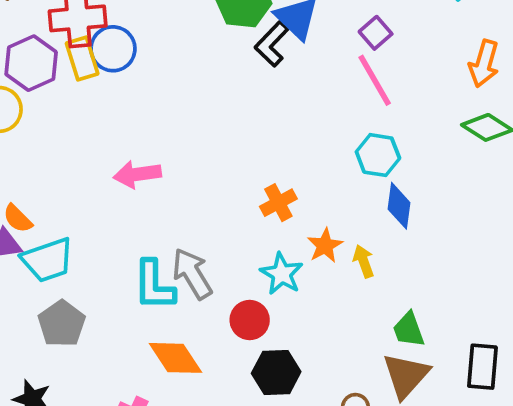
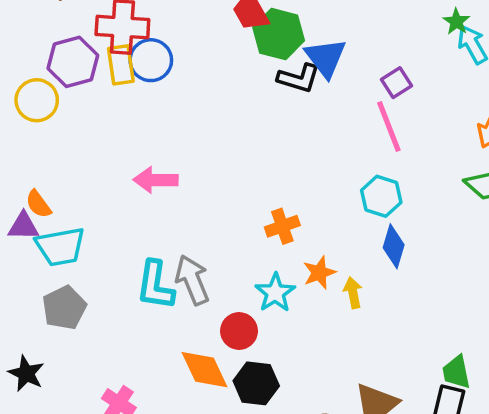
black L-shape: (272, 44) -> (299, 78), turned -126
green trapezoid: (409, 330) -> (456, 372), moved
orange diamond: (176, 358) -> (205, 370), moved

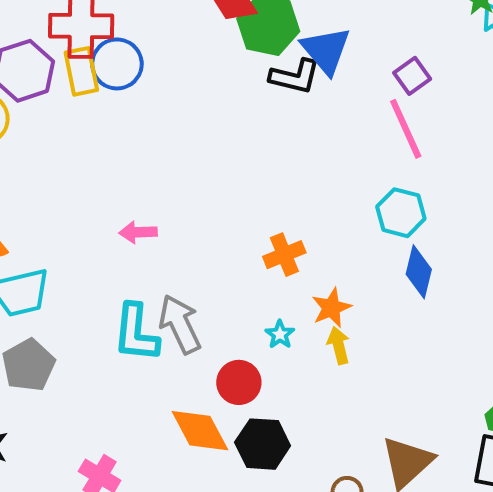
pink arrow: (156, 180) -> (138, 232), moved, size x0.7
cyan star: (275, 293) -> (280, 334), size x0.6
yellow arrow: (353, 293) -> (339, 345), moved

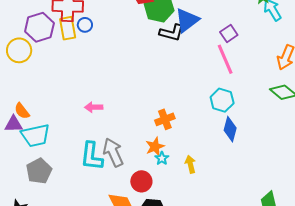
blue triangle: (326, 50) -> (187, 20), turned 32
blue circle: (117, 64) -> (85, 25), size x0.6
orange star: (331, 308) -> (155, 147), moved

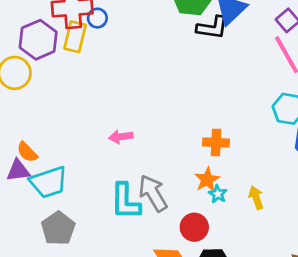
blue circle: (85, 25) -> (97, 18), moved
yellow rectangle: (68, 28) -> (75, 37), turned 30
orange cross: (165, 119) -> (216, 142), turned 30

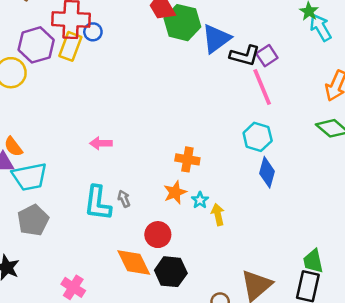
black L-shape: (212, 28) -> (245, 56), moved
gray arrow: (153, 193) -> (124, 199), size x0.5
cyan star: (218, 194) -> (200, 200), moved

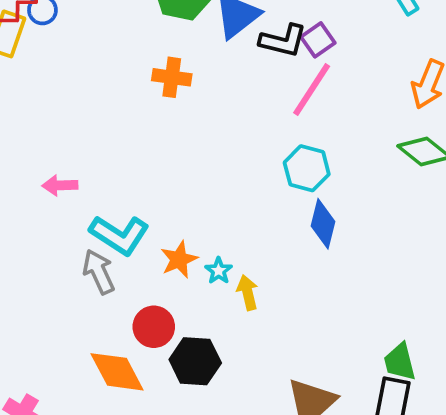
pink line: (262, 87) -> (312, 90), turned 57
orange cross: (187, 159) -> (172, 77), moved
gray arrow: (124, 199) -> (99, 272), size x1.6
cyan L-shape: (98, 203) -> (119, 235), moved, turned -63
black hexagon: (171, 272) -> (195, 361), moved

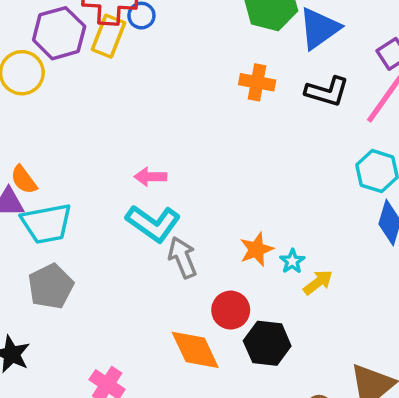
black L-shape: (283, 41) -> (327, 92), moved
cyan L-shape: (119, 235) -> (153, 223), moved
yellow arrow: (248, 292) -> (318, 282), turned 64

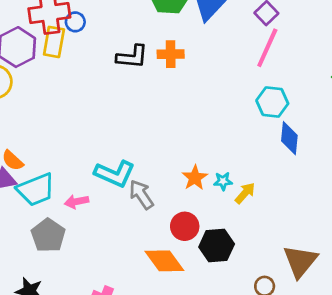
black L-shape: (327, 92) -> (132, 57), moved
pink arrow: (150, 177) -> (77, 202), moved
cyan star: (292, 261) -> (223, 181), turned -30

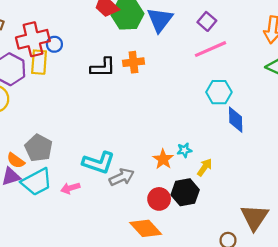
pink line: (267, 48) -> (210, 49), turned 48
cyan star: (223, 181) -> (184, 150), moved
gray arrow: (141, 195) -> (122, 177), turned 105
gray pentagon: (48, 235) -> (39, 148), moved
black hexagon: (217, 245) -> (185, 192), moved

